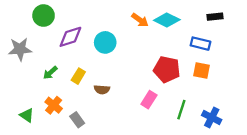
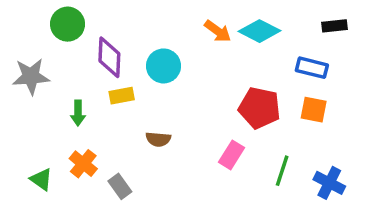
purple diamond: (70, 37) -> (109, 57), turned -70
green arrow: (50, 73) -> (78, 113), turned -48
yellow rectangle: (78, 76) -> (122, 96), moved, turned 48

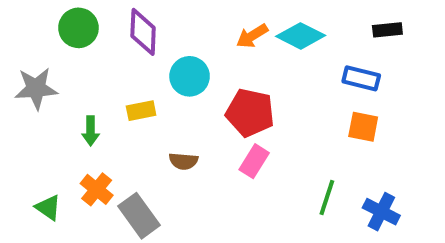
orange arrow: (218, 31) -> (252, 36), turned 112
purple diamond: (109, 57) -> (143, 32), moved
red pentagon: (259, 108) -> (250, 113), moved
pink rectangle: (232, 155) -> (254, 161), moved
gray rectangle: (120, 186) -> (139, 216), size x1.5

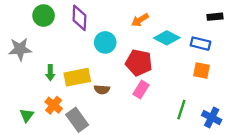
cyan diamond: (301, 36) -> (167, 38), moved
yellow rectangle: (141, 111) -> (77, 77), moved, size x1.6
green triangle: (48, 208) -> (27, 115), turned 32

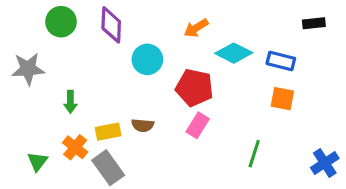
black rectangle: (215, 17) -> (314, 23), moved
yellow rectangle: (77, 77) -> (108, 132), moved, size x0.7
blue cross: (212, 118) -> (325, 163), moved, turned 30

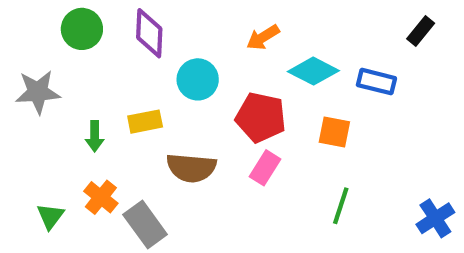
black rectangle: (314, 23) -> (421, 31), turned -45
orange square: (282, 99) -> (334, 132), moved
brown semicircle: (143, 125) -> (191, 168), size x1.6
yellow rectangle: (108, 132) -> (145, 122), moved

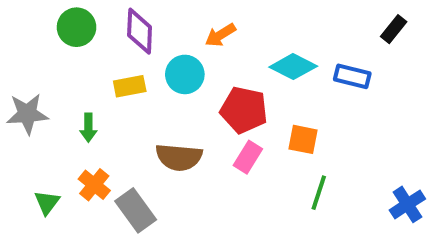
orange arrow: (263, 37) -> (220, 35), moved
gray star: (38, 92) -> (27, 114), moved
yellow rectangle: (145, 122) -> (130, 86), moved
orange square: (334, 132) -> (303, 139), moved

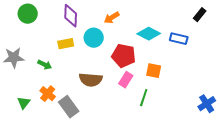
green circle: (77, 27) -> (28, 14), moved
green arrow: (88, 128) -> (45, 65), turned -64
green line: (319, 193) -> (144, 98), moved

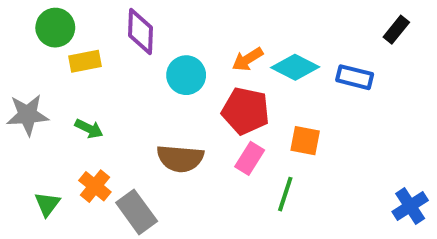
orange arrow: (112, 18) -> (248, 59), moved
yellow rectangle: (66, 44) -> (85, 61), moved

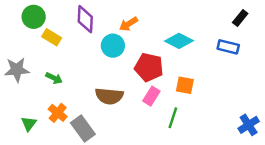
orange arrow: (248, 59) -> (129, 24), moved
yellow rectangle: (85, 61) -> (52, 37), turned 42
blue rectangle: (355, 77) -> (228, 47), moved

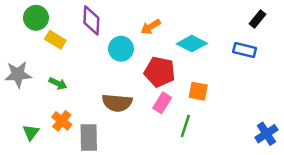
orange arrow: (129, 24) -> (151, 27), moved
gray rectangle: (83, 128) -> (89, 138), turned 35

